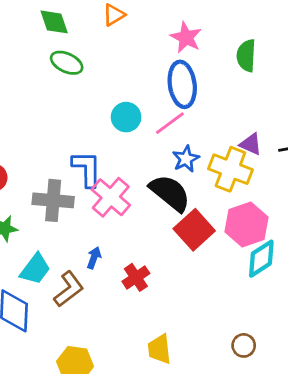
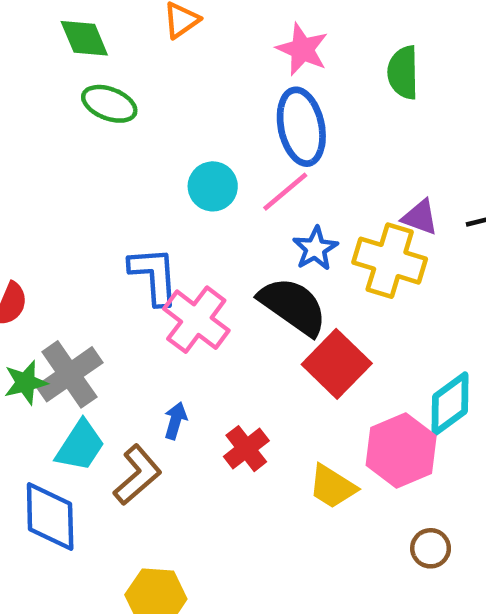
gray cross: (53, 200) -> (69, 374), moved, turned -36
pink hexagon: (247, 224) -> (401, 451), moved
yellow trapezoid: (159, 349) -> (332, 487), moved, turned -48

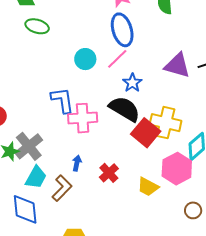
purple triangle: (420, 217) -> (177, 66), size x1.6
yellow cross: (390, 261) -> (166, 123), moved
pink cross: (196, 320) -> (83, 118), turned -36

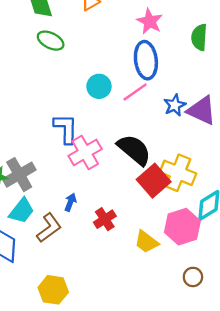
blue star: (132, 83) -> (175, 105), moved
pink cross: (83, 118) -> (85, 152), turned -36

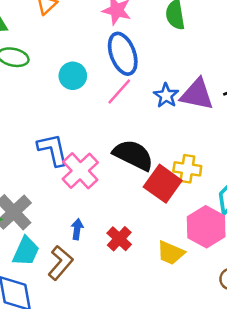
cyan circle: (99, 86) -> (73, 76), moved
yellow cross: (178, 173) -> (187, 169), size x0.7

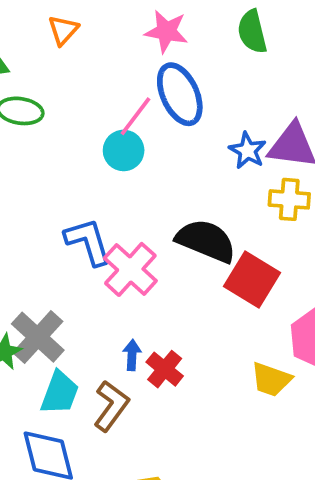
cyan circle: (73, 76) -> (124, 150), moved
pink line: (119, 91) -> (135, 116), moved
yellow cross: (187, 169) -> (289, 199), moved
red cross: (119, 239) -> (165, 369), moved

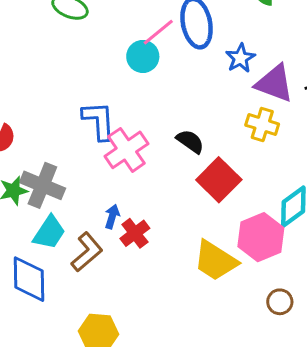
blue star: (247, 151) -> (240, 58), moved
black semicircle: (206, 241) -> (190, 141), size x0.6
gray cross: (38, 337) -> (42, 185), turned -33
yellow trapezoid: (271, 379) -> (215, 261), size x1.4

